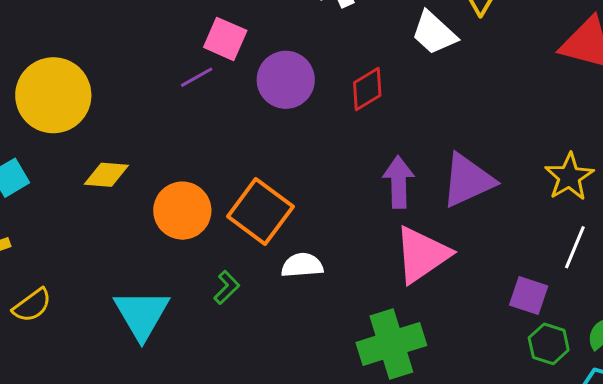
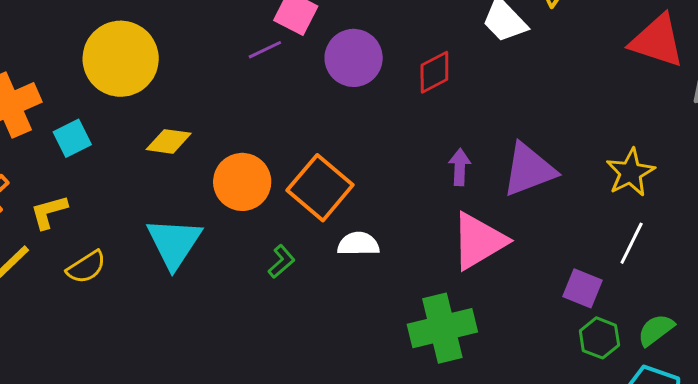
purple arrow: (399, 182) -> (460, 167), size x0.7
cyan triangle: (142, 314) -> (174, 243), moved

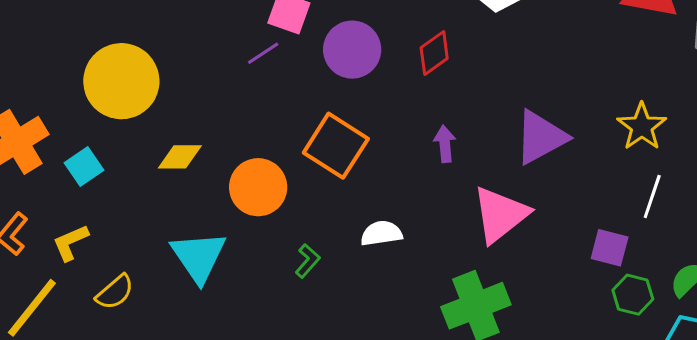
purple arrow: (460, 167) -> (445, 144), moved
orange square: (320, 188) -> (336, 146), moved

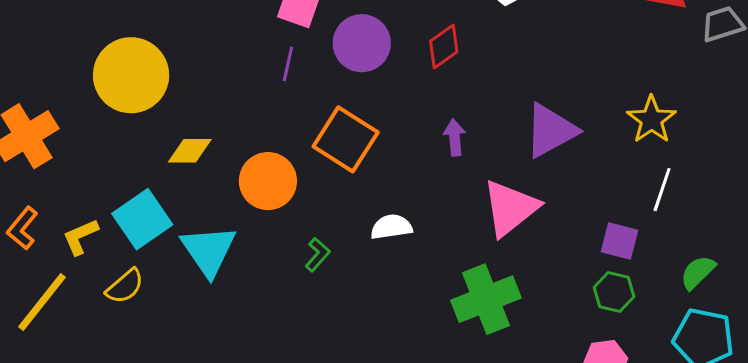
purple line: (263, 53) -> (288, 64), moved, turned -44
cyan square: (84, 166) -> (142, 219), moved, size x1.5
green hexagon: (633, 295) -> (614, 292), moved

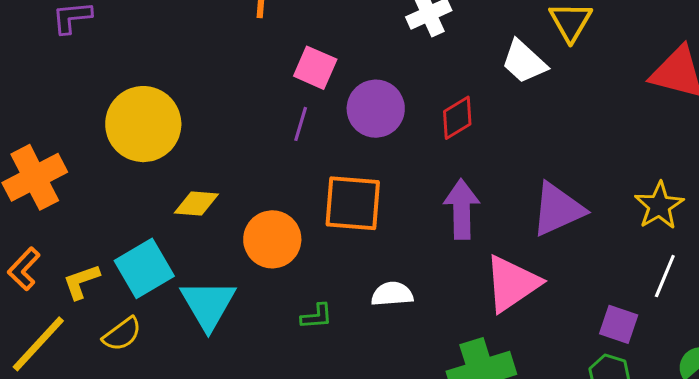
purple arrow: (455, 137) -> (462, 209), size x1.6
orange square: (346, 139) -> (353, 203), turned -32
green L-shape: (318, 255) -> (317, 316), turned 40

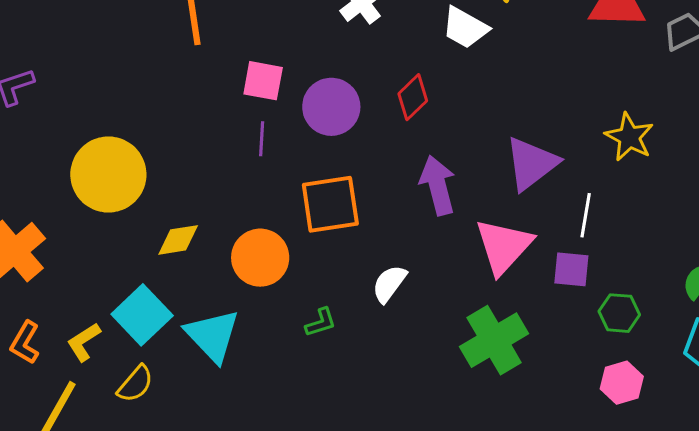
white line: (665, 276) -> (586, 215), moved
white semicircle: (392, 294) -> (389, 284), turned -36
purple square: (619, 324) -> (571, 269), moved

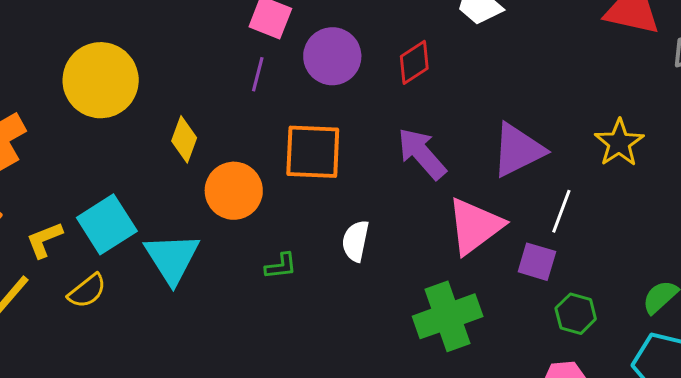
purple arrow: (438, 185) -> (422, 154), turned -38
yellow diamond: (178, 240) -> (184, 139), moved, turned -72
white semicircle: (389, 284) -> (355, 241), turned -36

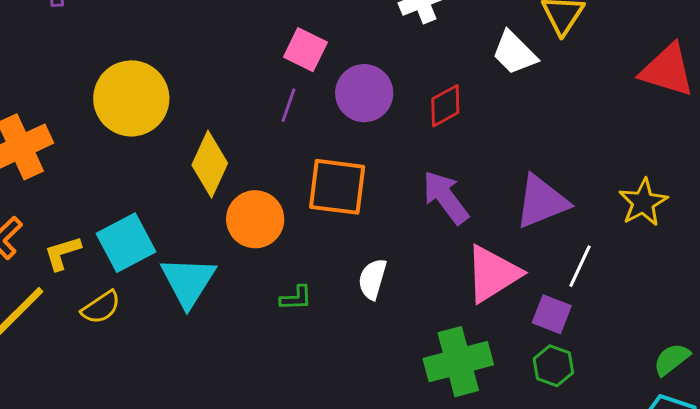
yellow diamond: (184, 139) -> (210, 164), size x1.4
green hexagon: (576, 314) -> (553, 366), moved

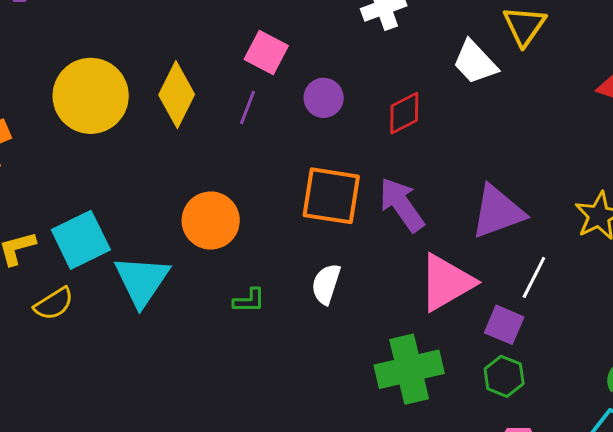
purple circle: (364, 93) -> (324, 98), size x0.7
yellow diamond: (210, 164) -> (177, 95), moved
orange square: (337, 187) -> (331, 196), moved

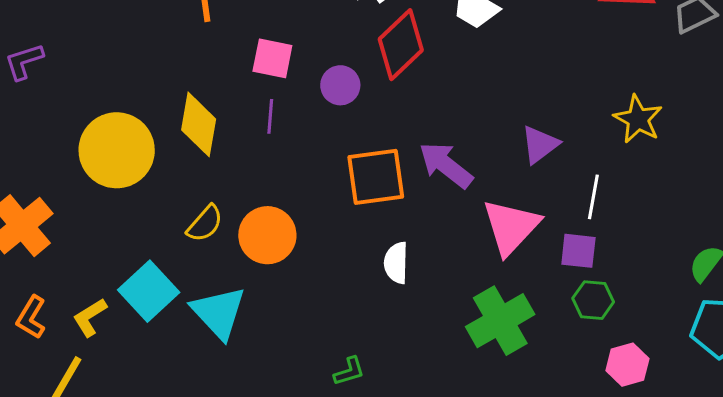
red diamond: (404, 113) -> (401, 45), moved, size x1.5
purple triangle: (498, 212) -> (540, 144), size x0.7
green L-shape: (249, 301) -> (349, 371), moved
yellow semicircle: (54, 304) -> (205, 224), moved

